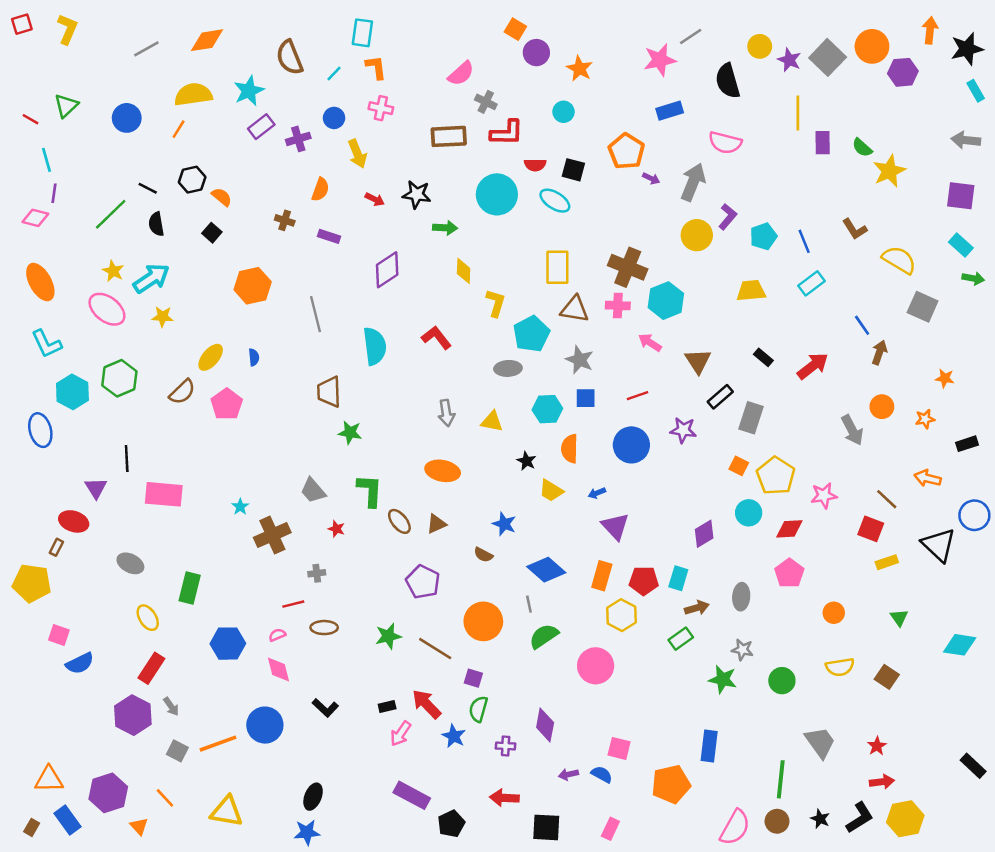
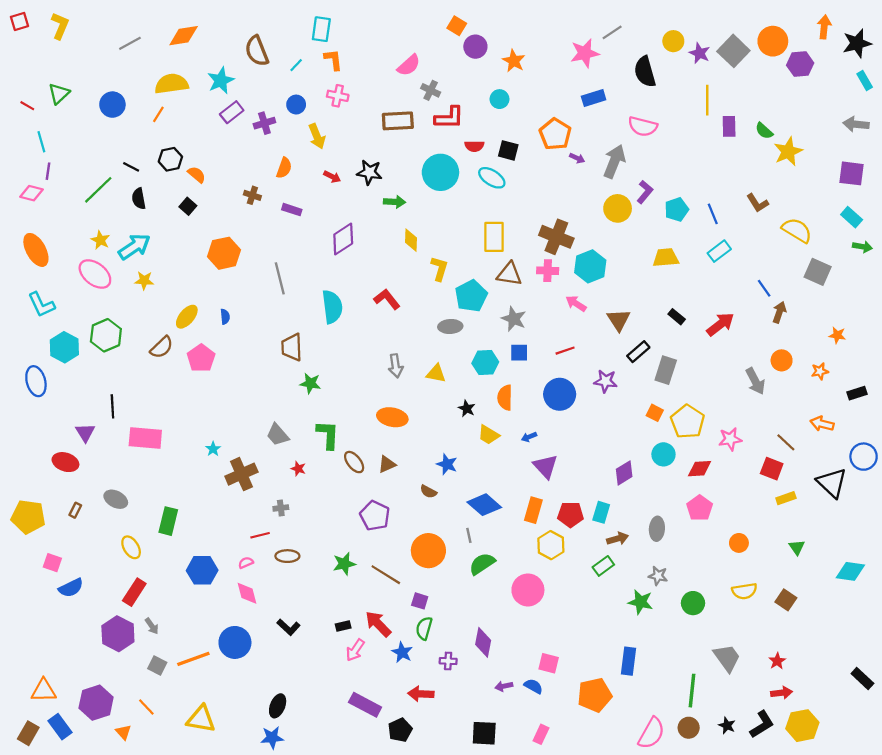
brown rectangle: (56, 547) -> (75, 510), moved
red arrow: (504, 798) -> (421, 694), moved
brown rectangle: (32, 827) -> (28, 733), size x1.5

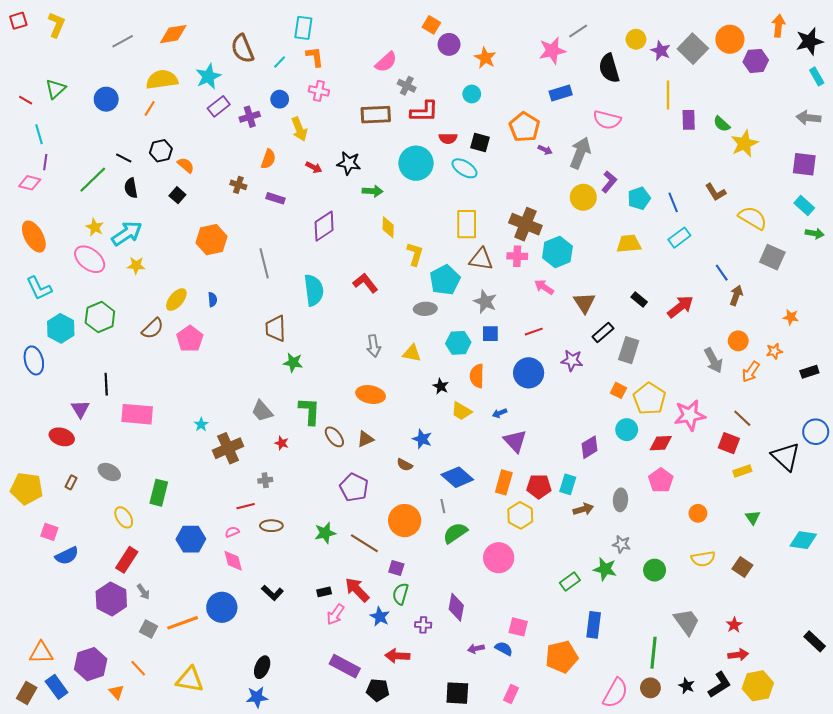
orange arrow: (822, 424) -> (751, 372), moved, turned -70
pink star: (730, 439) -> (690, 415), size x1.4
green rectangle: (603, 566) -> (570, 581), moved
black pentagon: (400, 730) -> (378, 690), turned 30

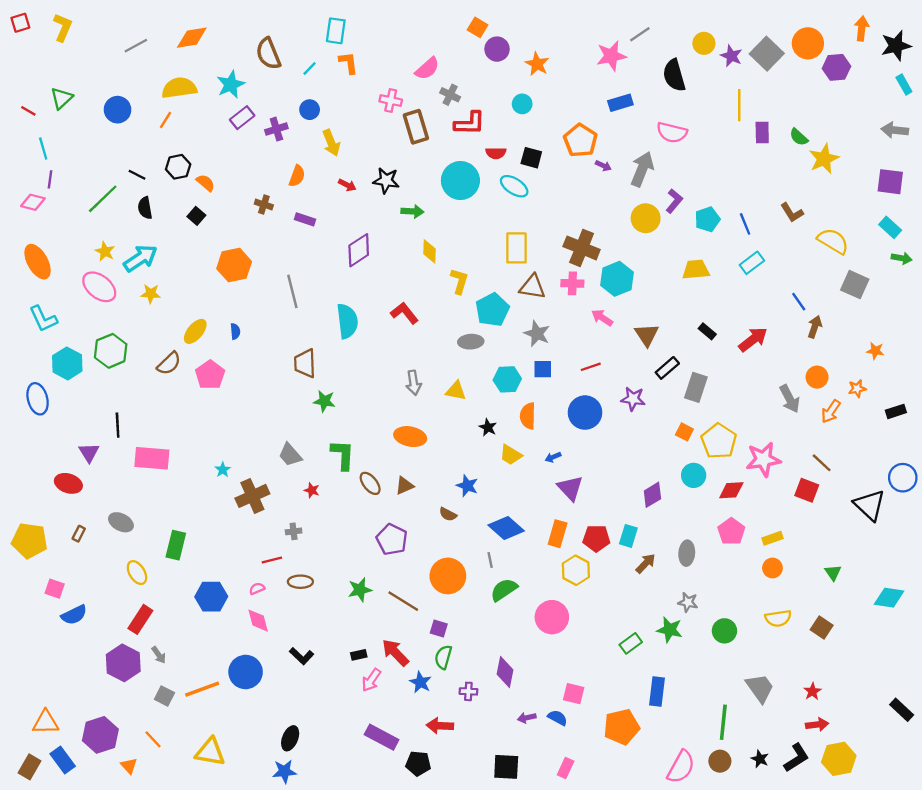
pink cross: (319, 91) -> (391, 100), moved
brown rectangle: (376, 115) -> (416, 127), turned 76
yellow rectangle: (742, 471) -> (772, 538), moved
brown arrow: (583, 509) -> (646, 563), turned -30

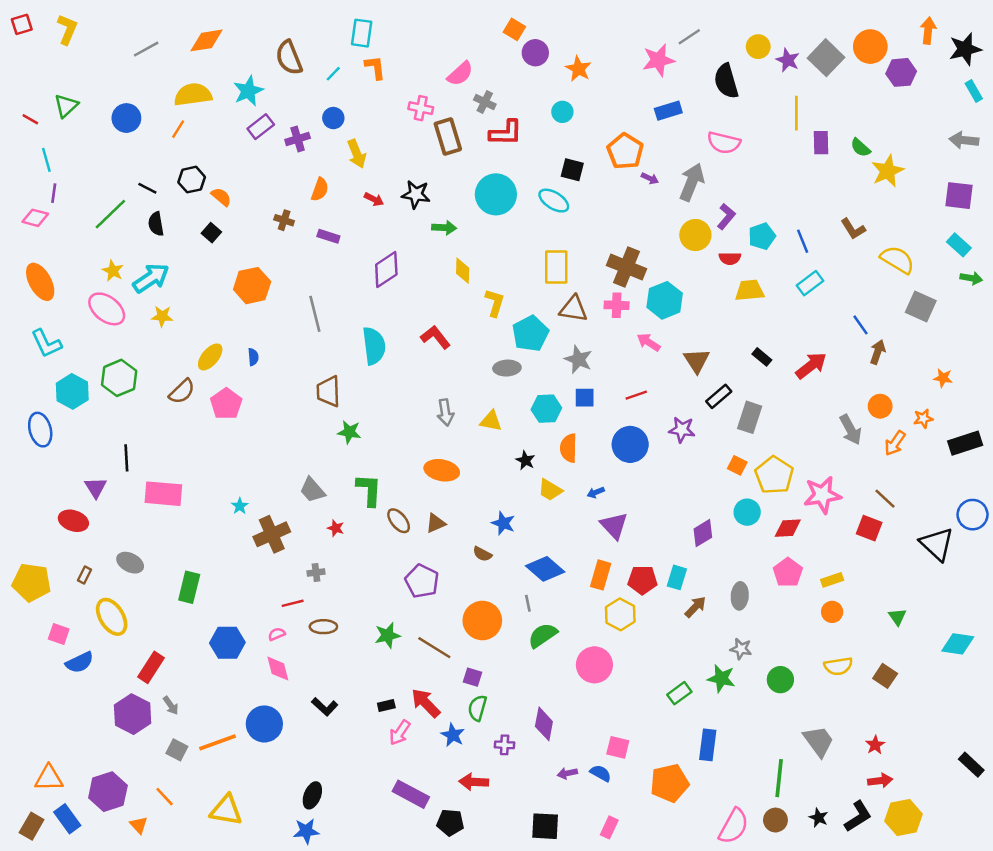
red semicircle: (496, 153) -> (730, 258), moved
black rectangle: (896, 411) -> (965, 443), size x1.5
yellow ellipse: (137, 573) -> (112, 617), moved, size x1.4

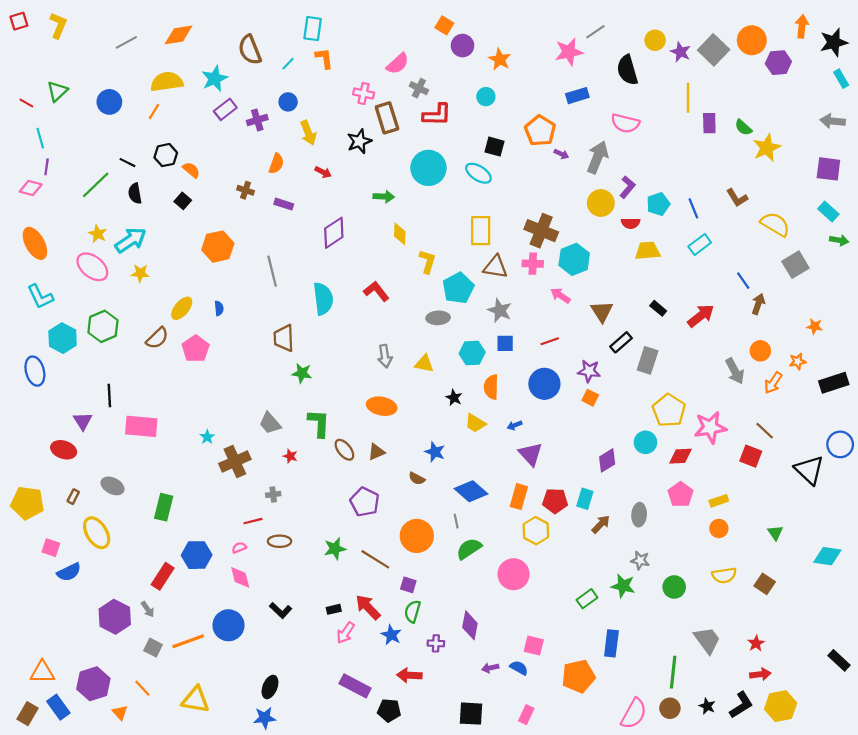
black star: (416, 194) -> (359, 141), moved, turned -30
gray square: (921, 306) -> (795, 265), turned 35
orange square: (737, 465) -> (590, 398), moved
red rectangle: (151, 667) -> (163, 576), moved

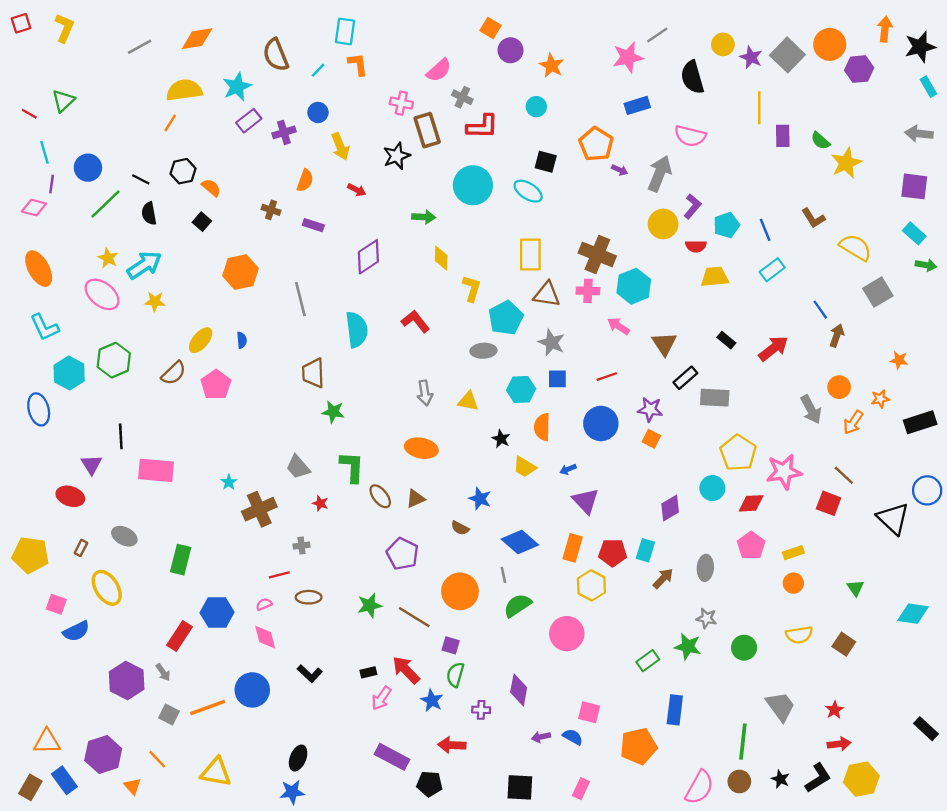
blue circle: (109, 102) -> (88, 168), moved
gray rectangle: (648, 360) -> (715, 398), turned 75

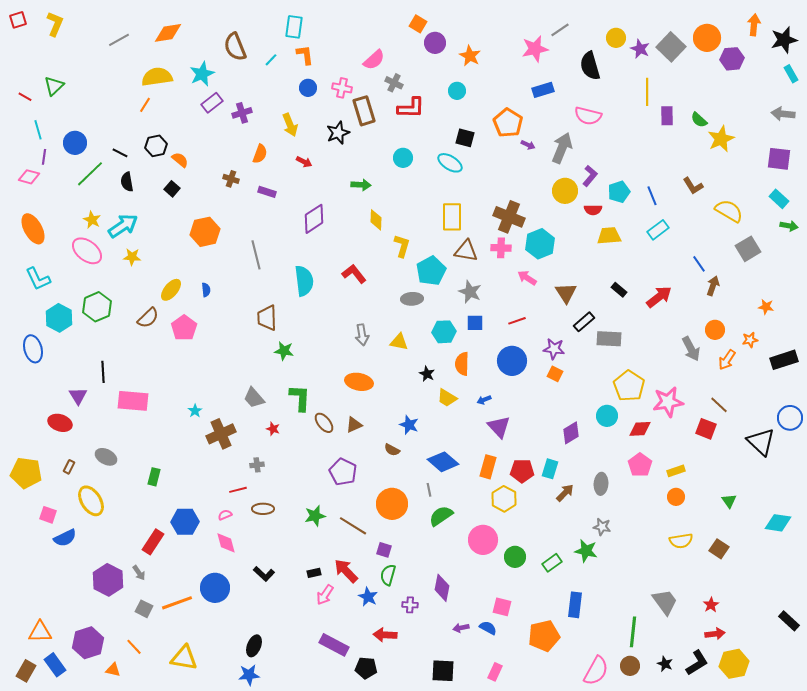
blue circle: (318, 112) -> (308, 88), moved
cyan circle: (473, 185) -> (403, 158), size x0.6
green rectangle: (181, 560) -> (154, 477), size x0.7
green circle: (744, 648) -> (515, 557), moved
orange triangle: (133, 786) -> (113, 670), turned -35

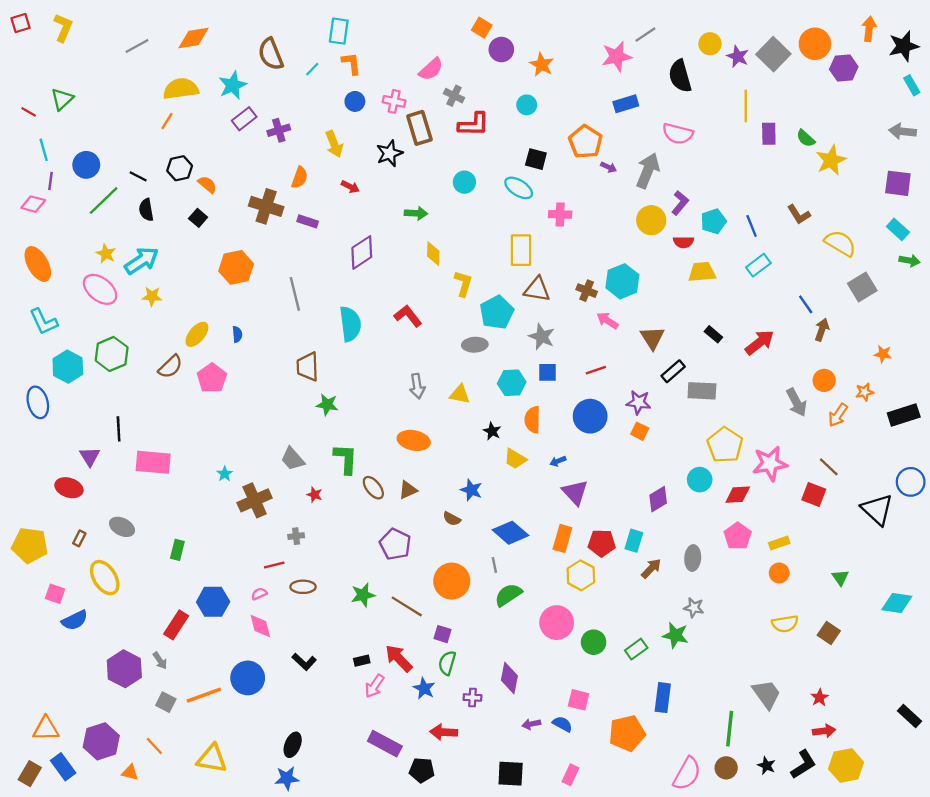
brown cross: (231, 179) -> (266, 206), size x1.8
brown cross: (509, 217) -> (587, 291), moved, size x0.6
pink cross: (501, 248) -> (560, 214), moved

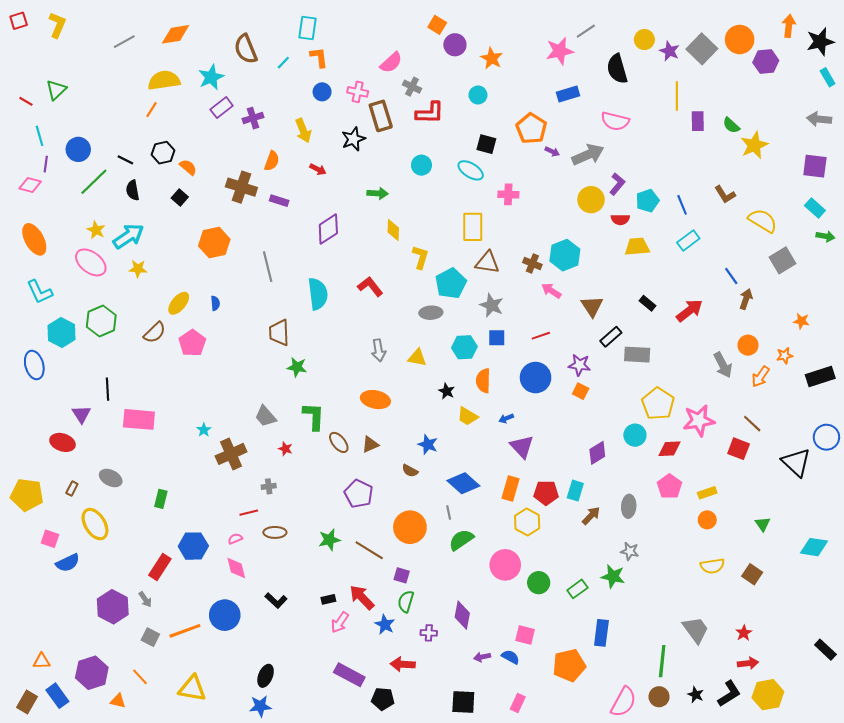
gray arrow: (648, 171) -> (588, 155), turned 44
orange triangle: (46, 729) -> (42, 661), size x0.7

